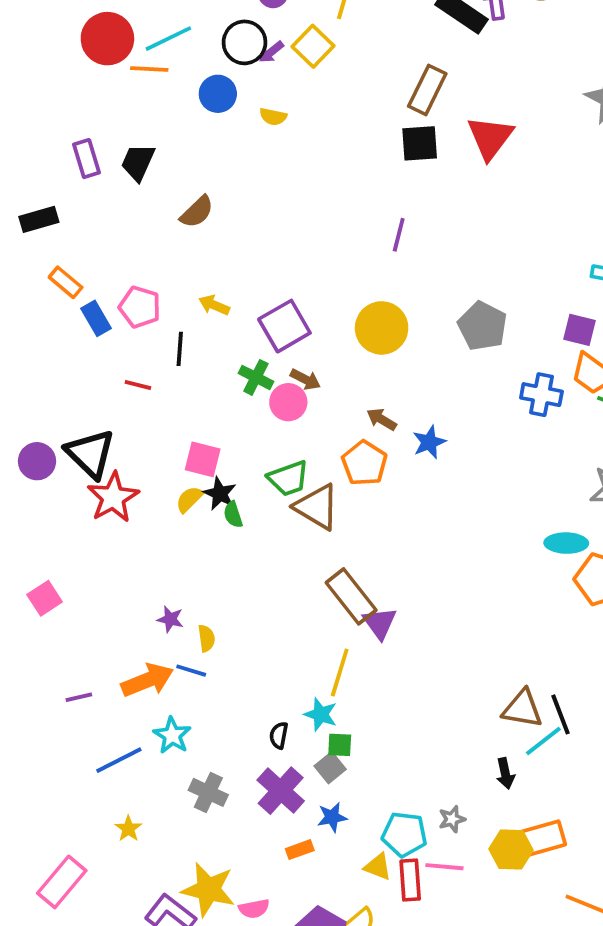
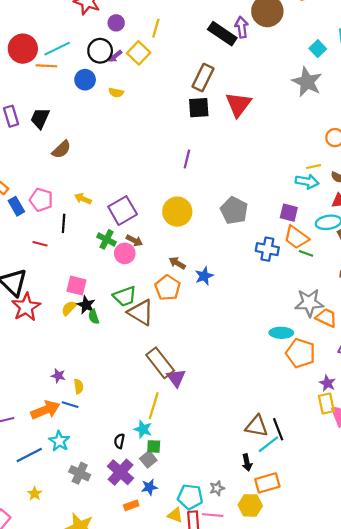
brown semicircle: (197, 212) -> (61, 149), moved
orange rectangle: (543, 838) -> (267, 483), moved

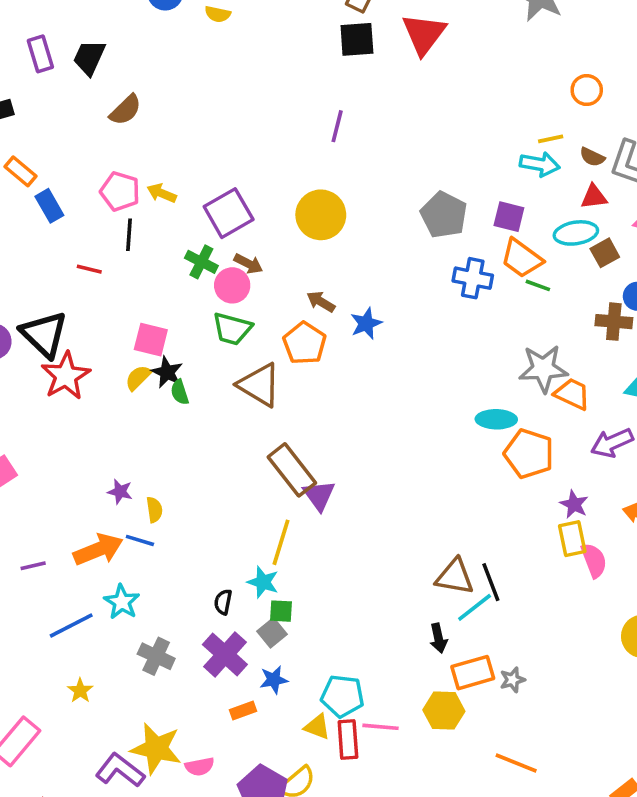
pink pentagon: (41, 200) -> (120, 191), moved
gray pentagon: (234, 211) -> (444, 215), moved
green trapezoid: (125, 296) -> (232, 329), moved, turned 35
gray star: (217, 488) -> (513, 680), moved

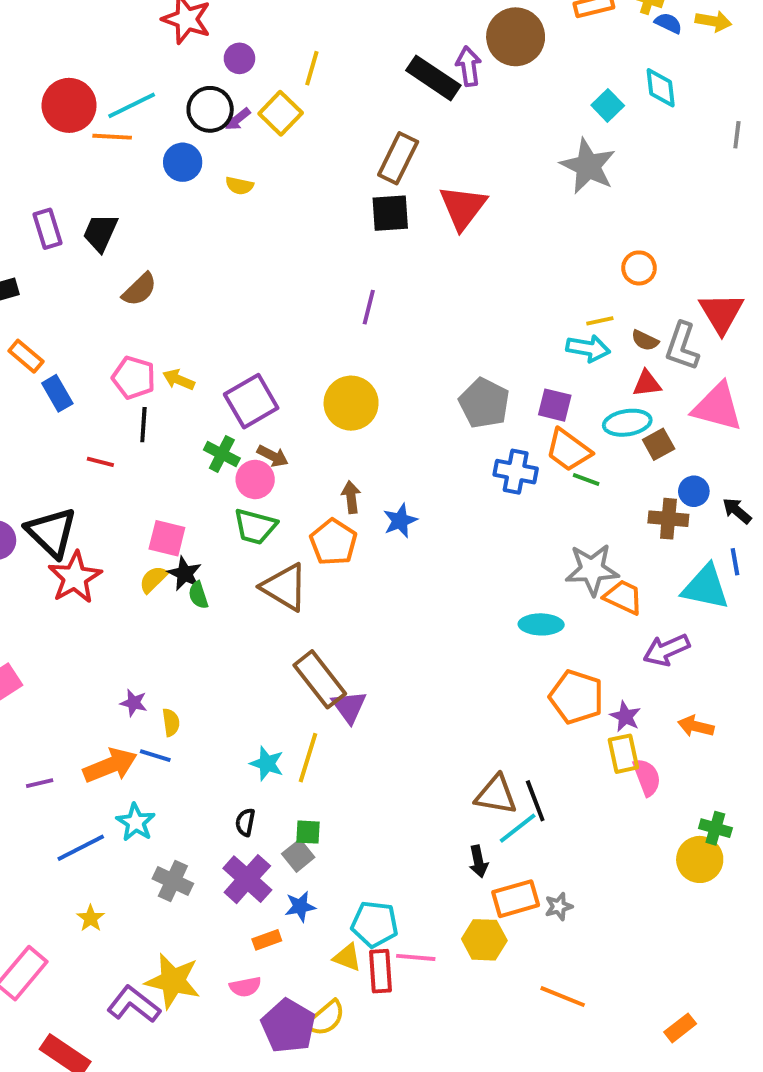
brown arrow: (321, 302) -> (351, 497), turned 52
orange pentagon: (529, 454) -> (576, 697), moved
cyan star: (263, 582) -> (267, 764), moved
pink semicircle: (200, 767) -> (245, 987), moved

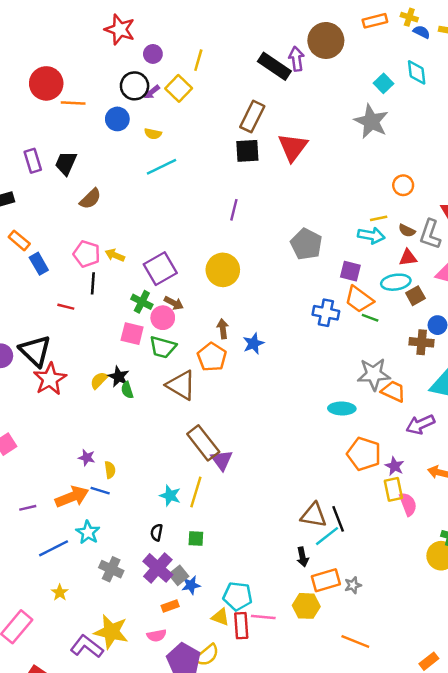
cyan line: (132, 105) -> (161, 167), moved
gray pentagon: (484, 403) -> (306, 244), moved
pink square: (167, 538) -> (132, 334), moved
gray square: (298, 856) -> (179, 575), moved

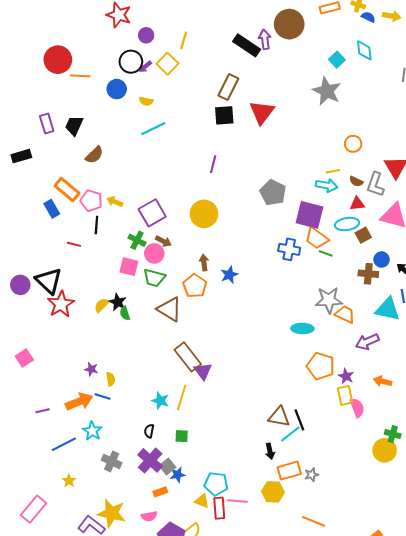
orange rectangle: (19, 240) -> (67, 190), moved, size x1.4
purple square: (350, 271) -> (309, 215), size x1.6

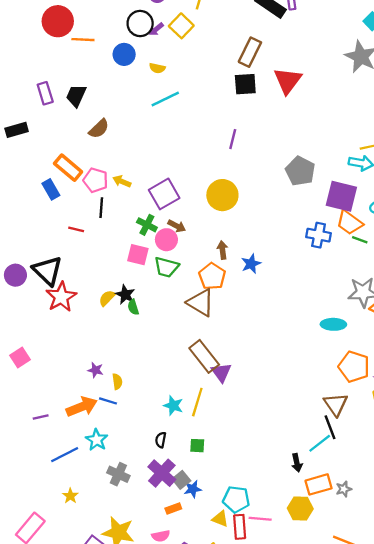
brown triangle: (169, 309) -> (201, 303), moved
brown triangle: (279, 417) -> (336, 404), moved, turned 45

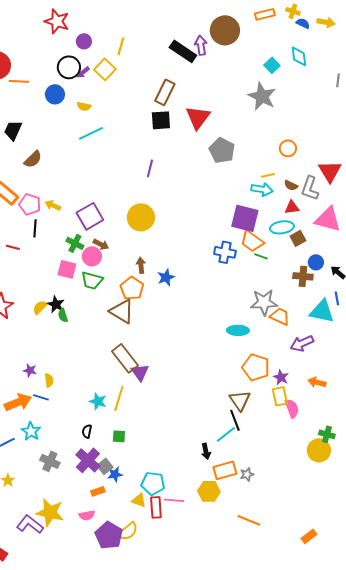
gray pentagon: (300, 171) -> (222, 150), moved

